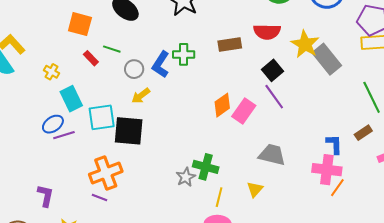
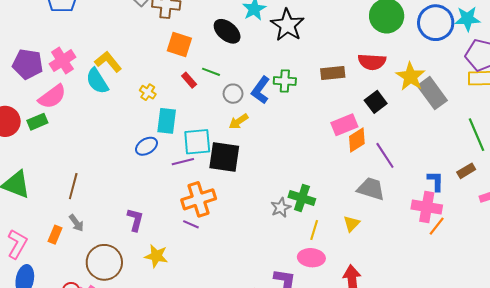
purple line: (274, 97) -> (385, 155), moved
cyan rectangle: (71, 99) -> (167, 121), turned 30
orange diamond: (222, 105) -> (357, 140), moved
pink rectangle: (244, 111) -> (344, 125), moved, turned 30
purple line: (64, 135) -> (183, 162), moved

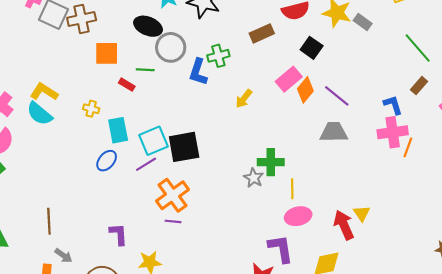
gray rectangle: (432, 93) -> (363, 22), size x0.6
gray circle: (233, 94) -> (171, 47), moved, size x1.5
yellow arrow: (239, 121) -> (244, 99), moved
yellow triangle: (352, 224) -> (362, 213), moved

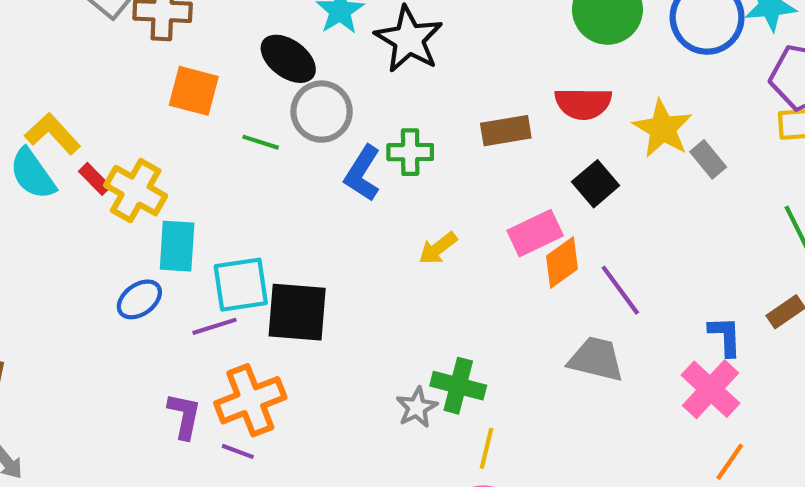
red rectangle: (127, 85) -> (95, 179), moved
yellow cross: (91, 109) -> (136, 191), size x1.8
pink cross: (393, 132) -> (711, 389), turned 36
orange line: (408, 147) -> (730, 462), moved
purple L-shape: (118, 234) -> (184, 416), moved

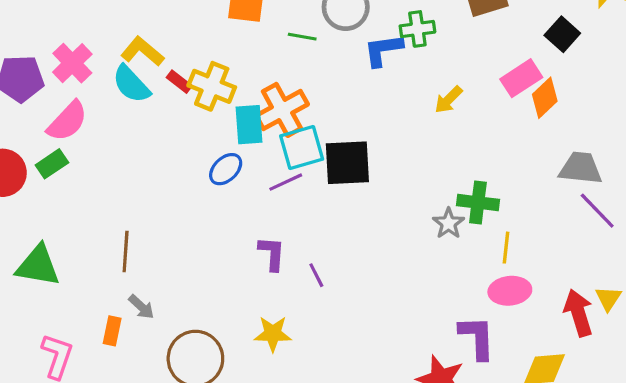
blue L-shape: (363, 173) -> (383, 50), turned 57
purple line: (620, 290) -> (597, 211), moved
orange cross: (250, 400) -> (282, 110), moved
purple line: (238, 451) -> (316, 275), turned 50

